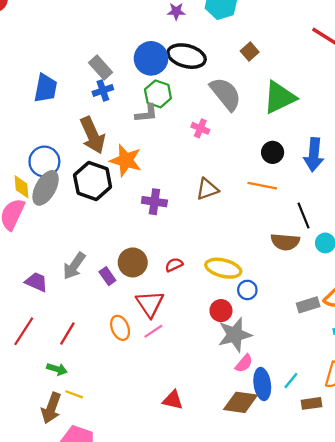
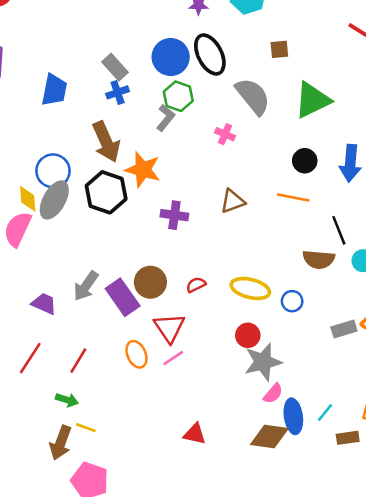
brown square: (250, 51) -> (279, 49), turned 36
black ellipse: (187, 56) -> (210, 54), turned 48
gray L-shape: (146, 113) -> (166, 118), turned -45
purple rectangle: (107, 276) -> (123, 297), size x1.8
blue circle: (247, 290) -> (292, 301), moved

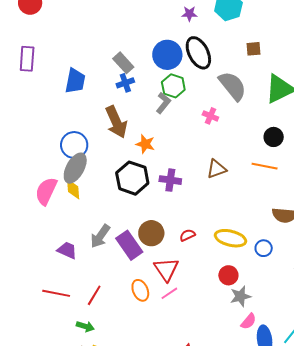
orange star: (143, 170) -> (145, 144), size x0.7
black hexagon: (106, 192) -> (132, 178), moved
yellow diamond: (28, 199) -> (73, 189), moved
red line: (30, 358) -> (56, 293), turned 68
gray star: (263, 362) -> (241, 296), size x0.7

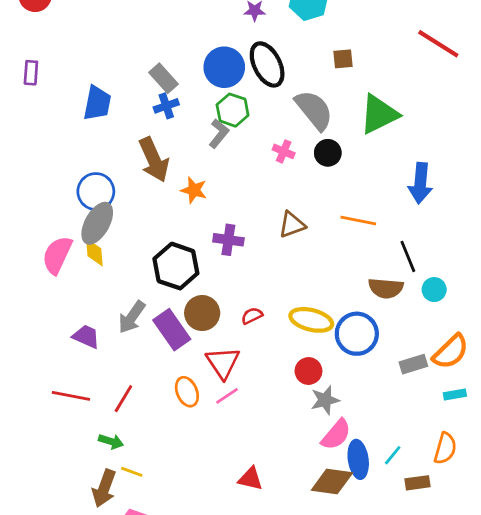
purple rectangle: (27, 59) -> (31, 73), size x0.7
black circle: (274, 137) -> (328, 153), moved
black hexagon: (132, 178) -> (176, 266), moved
blue circle: (264, 248) -> (357, 334), size x1.8
pink semicircle: (249, 321) -> (336, 435), size x1.4

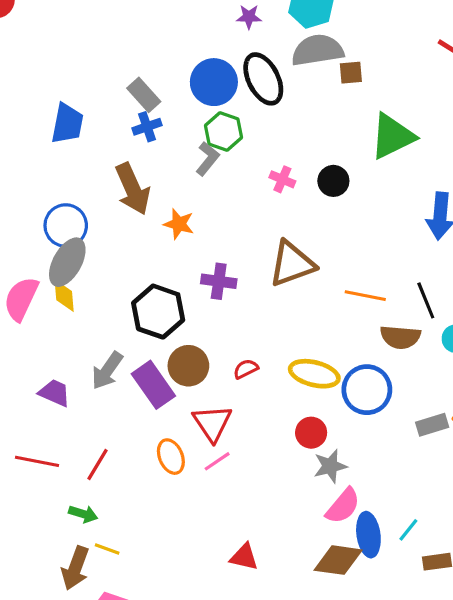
gray semicircle: (314, 110) -> (317, 50), moved, turned -60
orange line: (358, 220) -> (365, 296), moved
brown triangle: (292, 225) -> (292, 264), size x1.5

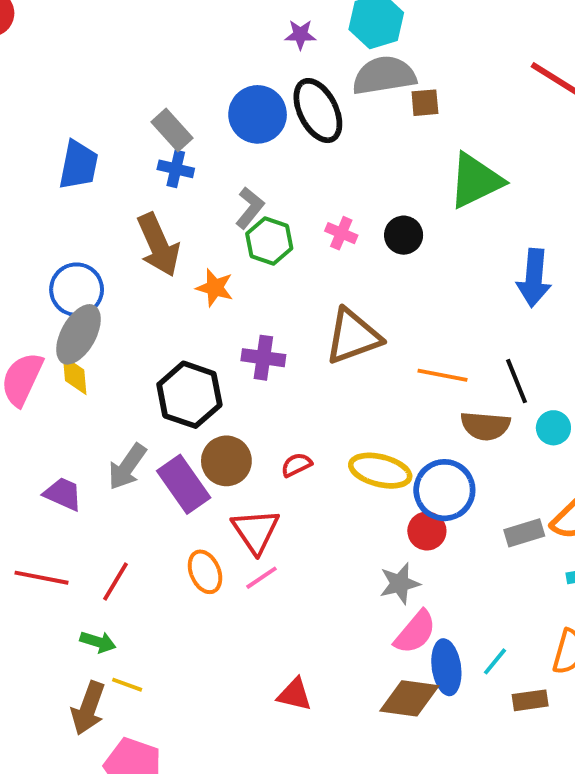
blue cross: (147, 127) -> (176, 169), turned 32
green hexagon: (223, 131) -> (269, 241), moved
red circle: (311, 433) -> (427, 531), moved

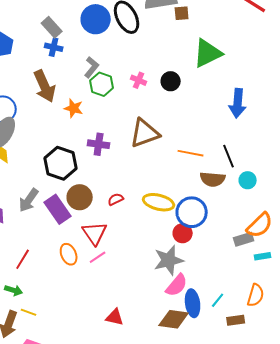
gray rectangle: (524, 533) -> (244, 239), moved
gray star: (400, 584) -> (169, 260), size x1.4

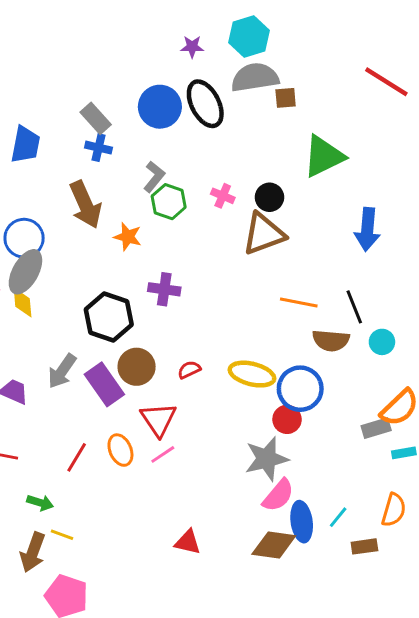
brown triangle: (145, 133) -> (264, 234), moved
red line: (23, 259) -> (77, 457), moved

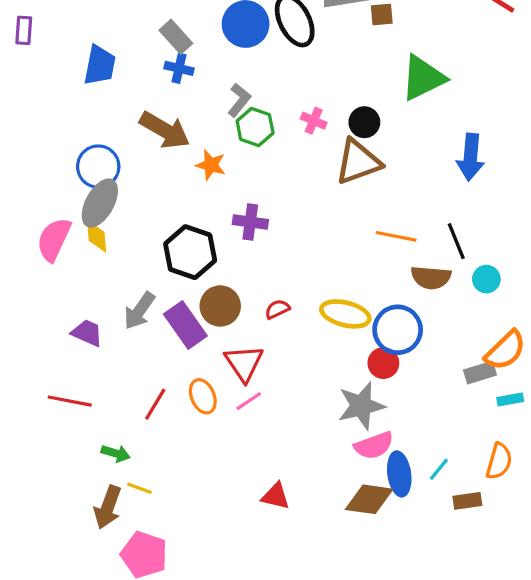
brown arrow: (85, 205) -> (165, 130), turned -36
pink semicircle: (278, 495) -> (374, 445), turned 30

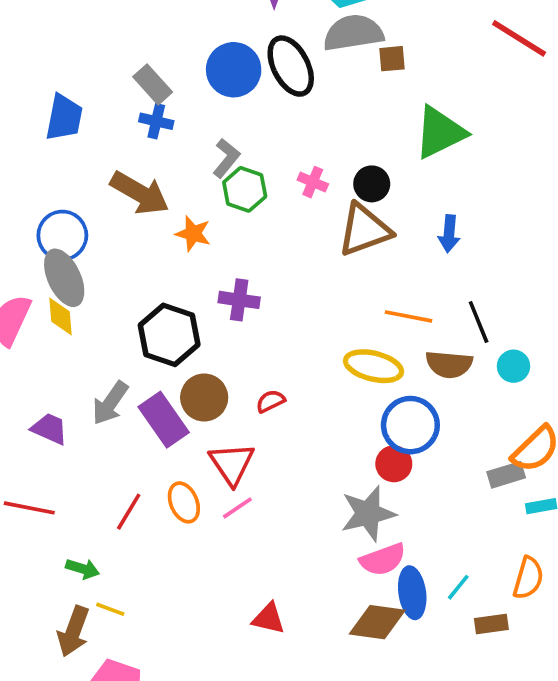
blue arrow: (471, 157) -> (449, 234), moved, size x0.7
gray ellipse: (100, 203) -> (64, 278), turned -54
yellow ellipse: (345, 314) -> (374, 366), moved

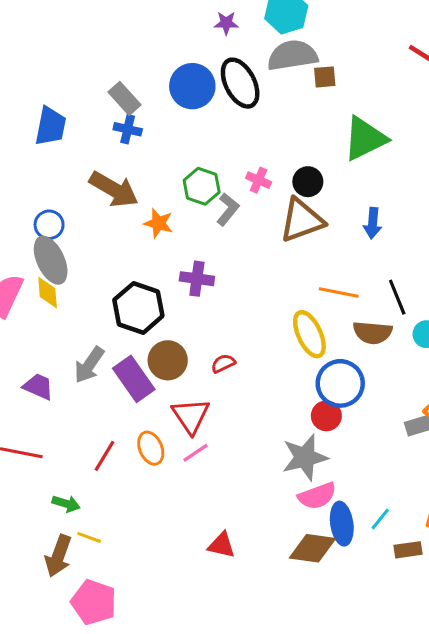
gray L-shape: (226, 158) -> (228, 209), moved
blue circle: (62, 235) -> (49, 225), size x0.7
yellow ellipse: (374, 366) -> (309, 334), turned 51

